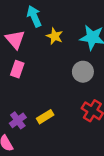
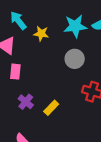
purple cross: (18, 120) -> (26, 102), moved

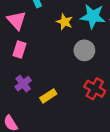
yellow star: (41, 34) -> (65, 22), moved

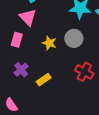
pink triangle: (17, 20) -> (28, 17), moved
yellow star: (65, 22) -> (49, 43), moved

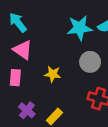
gray circle: (74, 38) -> (90, 62), moved

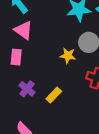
yellow star: (53, 74) -> (68, 56), moved

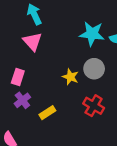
pink rectangle: (16, 57) -> (18, 77), moved

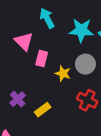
cyan arrow: (34, 14) -> (47, 18), moved
pink rectangle: (18, 77) -> (42, 58), moved

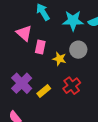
purple cross: (18, 99) -> (22, 83), size x1.5
red cross: (87, 100) -> (72, 86), moved, turned 30

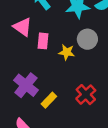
red cross: (72, 86) -> (86, 95), moved
yellow rectangle: (44, 91) -> (49, 100), moved

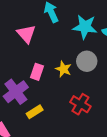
pink rectangle: (43, 41) -> (37, 72), moved
red cross: (86, 95) -> (80, 104), moved, turned -30

